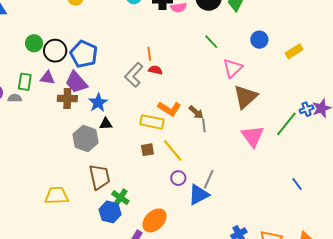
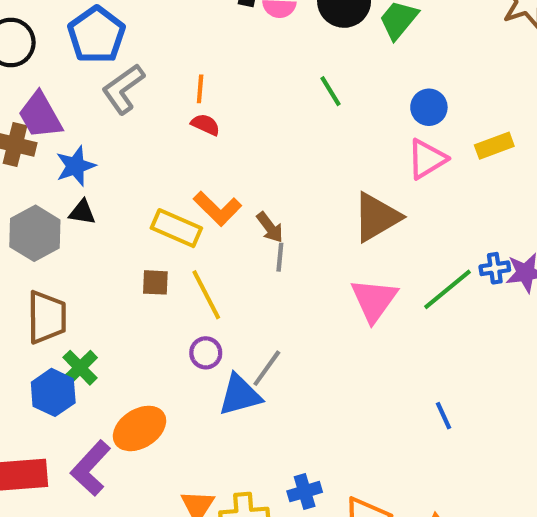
blue pentagon: (84, 54) -> (96, 35), moved
pink triangle: (233, 68) -> (427, 159), moved
gray L-shape: (134, 75) -> (123, 89), moved

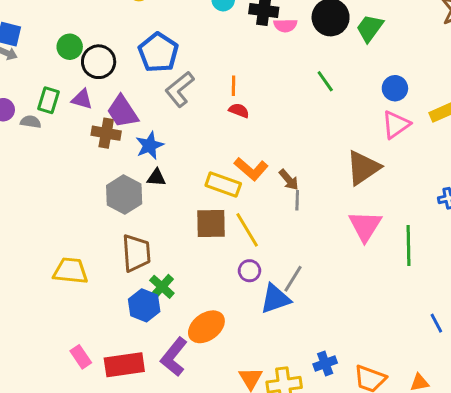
brown square: (155, 282) -> (211, 224), size x1.6
green line: (447, 289) -> (408, 246), moved, turned -48
blue line: (444, 416) -> (436, 323), moved

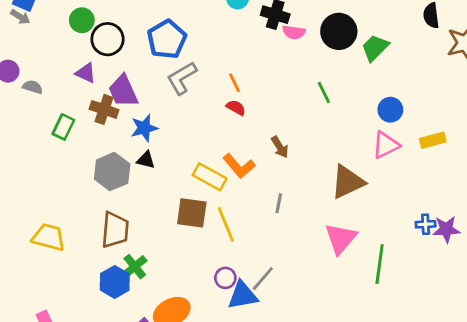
orange line: (233, 86) -> (234, 83), turned -36
green rectangle: (48, 100) -> (63, 127), moved
brown arrow: (289, 180) -> (280, 147), moved
purple circle: (249, 271) -> (225, 278), moved

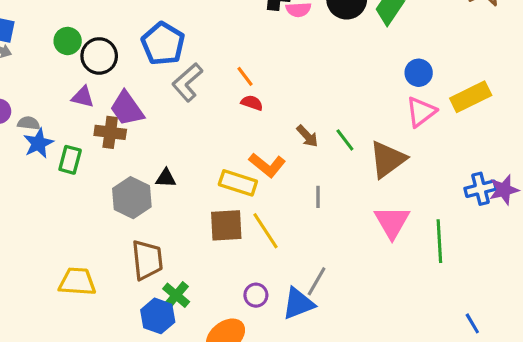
green line: (324, 92) -> (345, 140), moved
blue star: (144, 128) -> (38, 143), moved
yellow rectangle: (433, 140) -> (471, 97), size x1.4
blue cross: (426, 224) -> (480, 189), size x1.4
purple circle: (225, 278) -> (256, 295), moved

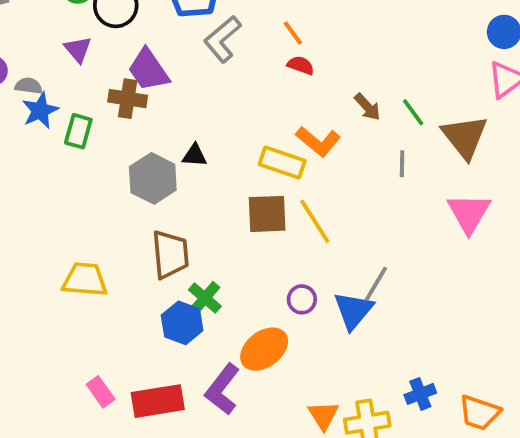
purple triangle: (83, 97) -> (78, 49), moved, turned 35
brown triangle: (388, 159) -> (465, 137), turned -33
gray line: (318, 197) -> (402, 164), moved
blue triangle: (298, 304) -> (353, 311), turned -30

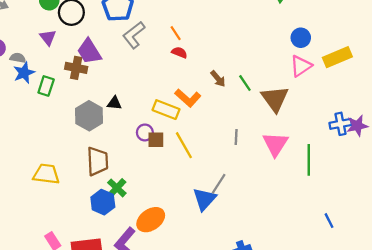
gray line: (402, 164) -> (236, 137), moved
brown square: (267, 214) -> (156, 140), size x0.7
purple circle: (302, 299) -> (145, 132), moved

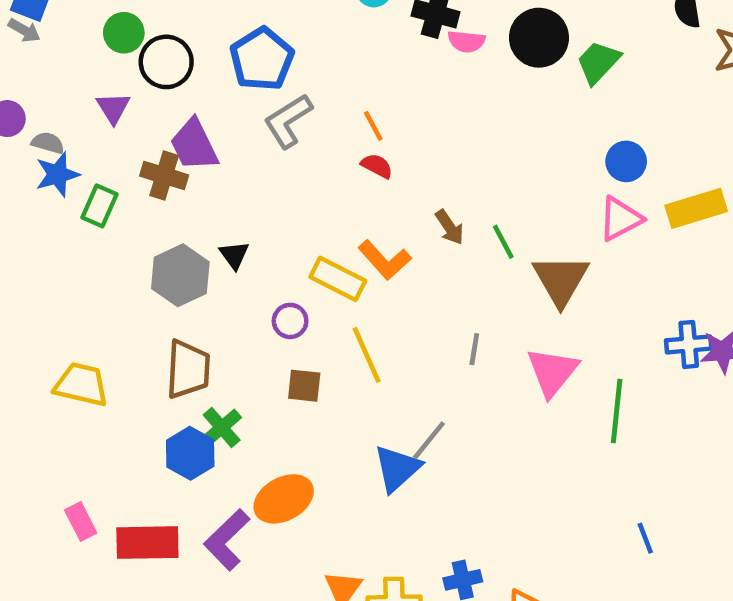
black triangle: (114, 103) -> (234, 255), turned 42
brown square: (156, 140) -> (304, 386), moved

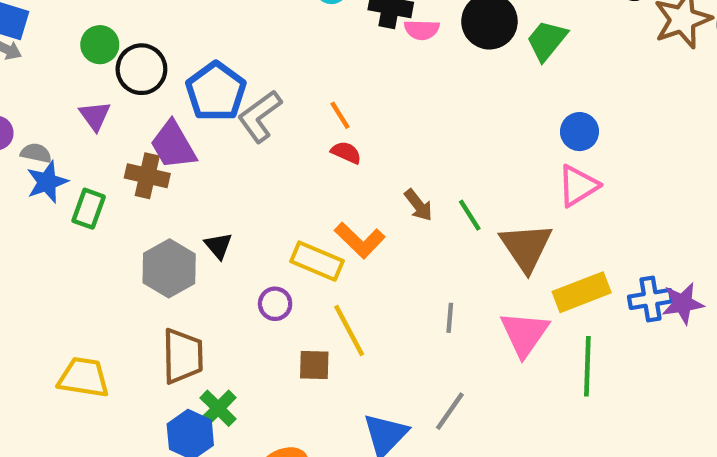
blue pentagon: (262, 59) -> (216, 92), moved
yellow rectangle: (696, 208) -> (582, 292), moved
brown square: (304, 386) -> (314, 365), moved
gray line: (429, 440) -> (450, 411), moved

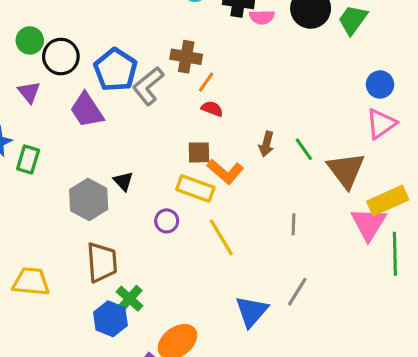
orange line: (340, 115) -> (206, 82), turned 70
brown cross: (147, 176) -> (186, 57), moved
brown arrow: (418, 205) -> (266, 144), turned 55
pink triangle: (525, 334) -> (369, 224), moved
brown square: (314, 365) -> (199, 152), moved

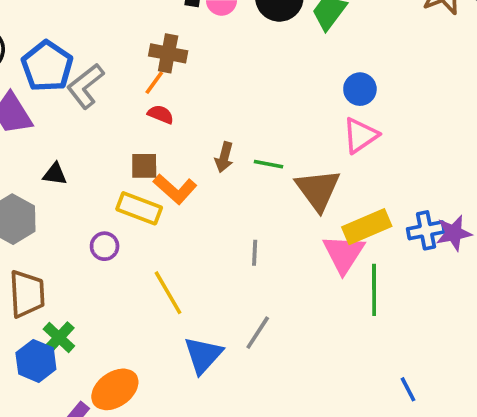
brown cross: (186, 57) -> (168, 53), moved
green line: (304, 149) -> (269, 164), turned -45
black triangle: (123, 181) -> (55, 174), moved, turned -40
yellow line: (221, 237) -> (168, 293), moved

